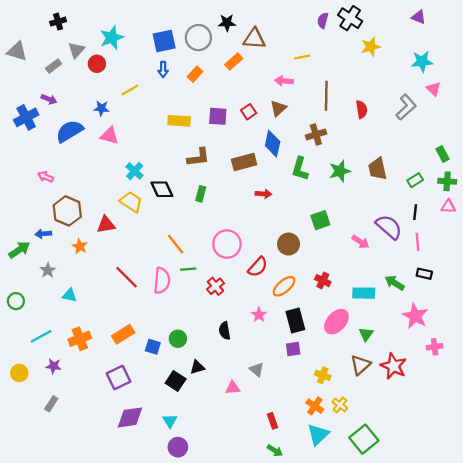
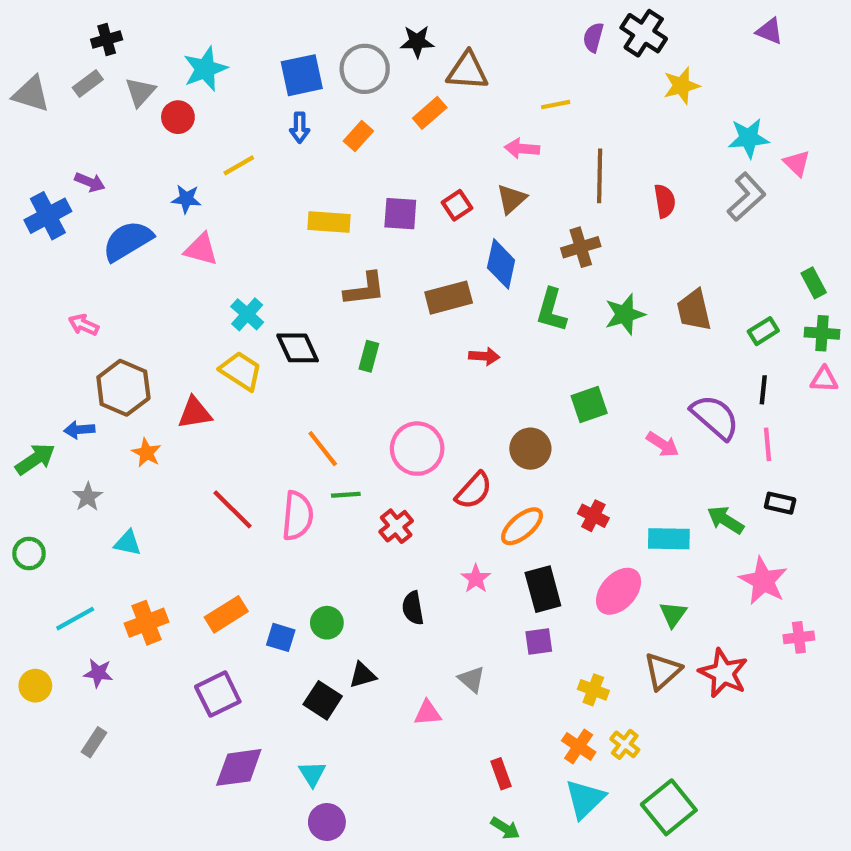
cyan star: (422, 62) -> (749, 138), moved
gray rectangle: (54, 66) -> (88, 84), moved

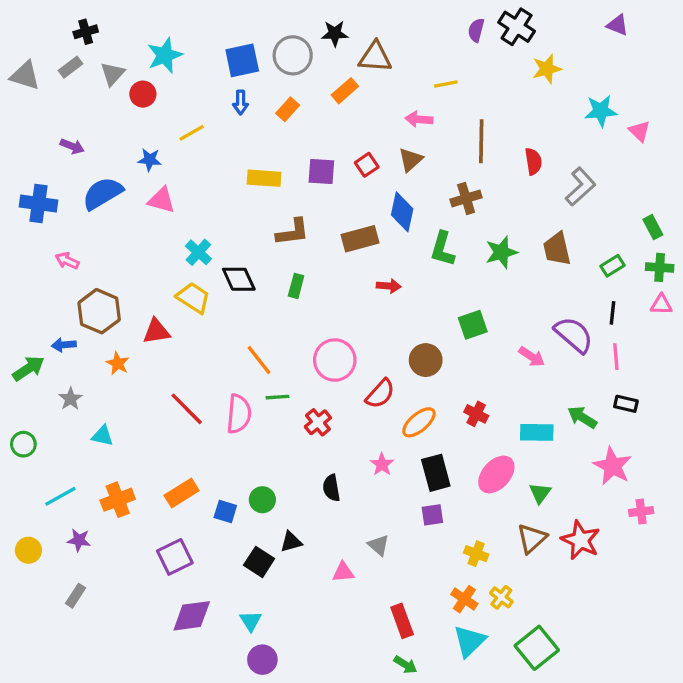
gray L-shape: (746, 197) -> (581, 187), moved
blue cross: (48, 216) -> (39, 203), moved, turned 36
red rectangle: (501, 774) -> (402, 621), size x1.4

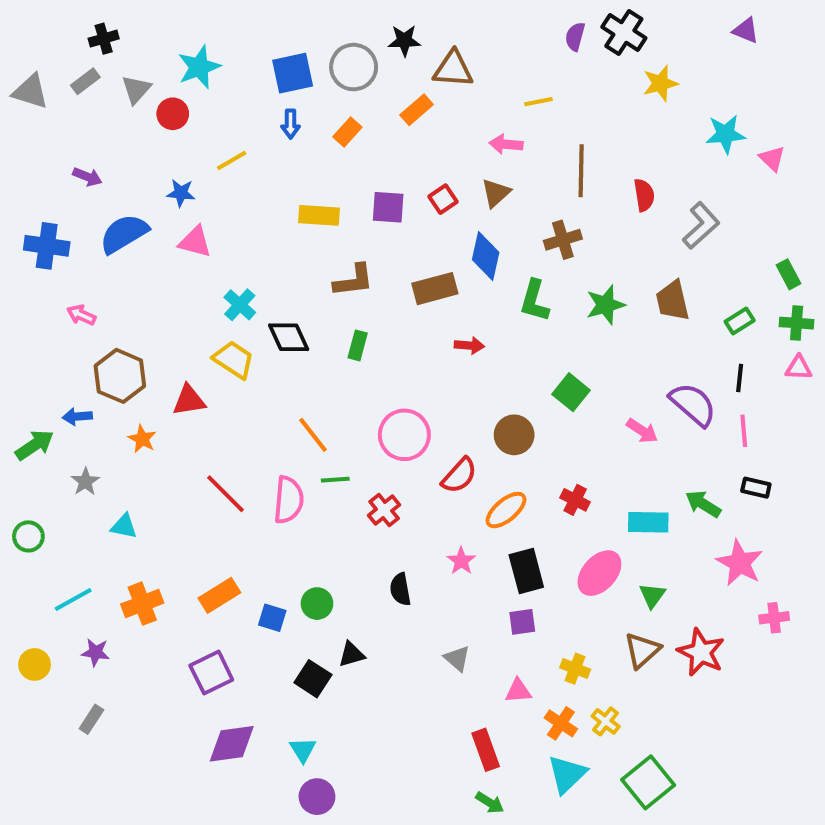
green square: (473, 325) -> (571, 392), turned -32
pink triangle: (343, 572) -> (518, 691), moved

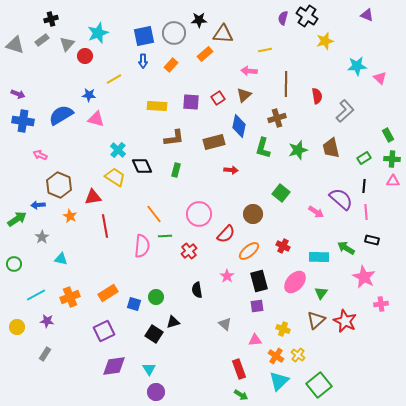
purple arrow: (87, 177) -> (18, 94), moved
red line: (226, 494) -> (105, 226), moved, turned 35

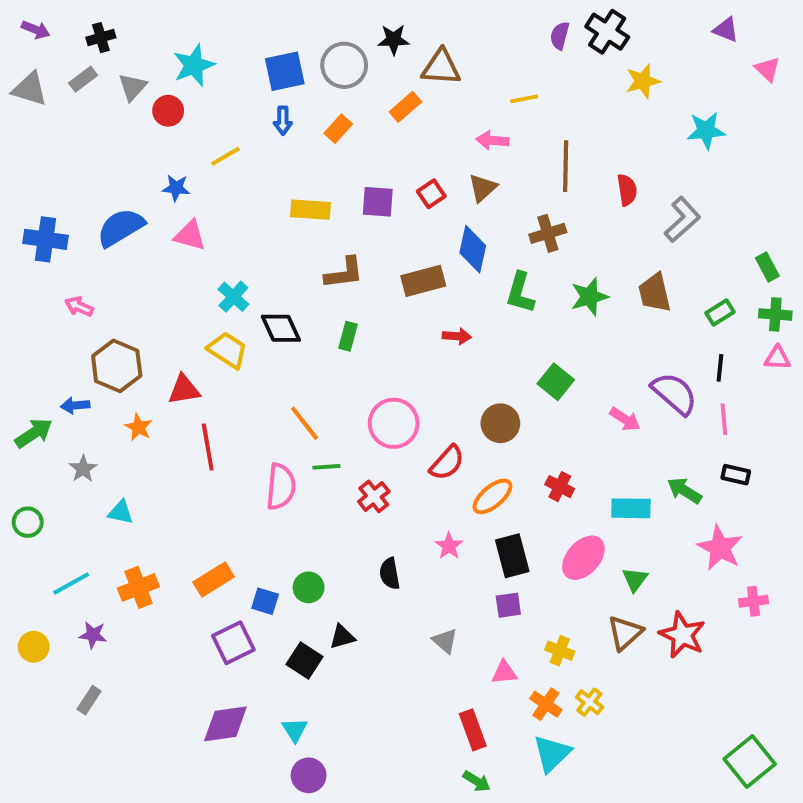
pink triangle: (380, 78) -> (767, 69), moved
purple arrow: (18, 94) -> (36, 30), moved
purple square: (104, 331) -> (233, 643), moved
green square: (319, 385) -> (750, 761), moved

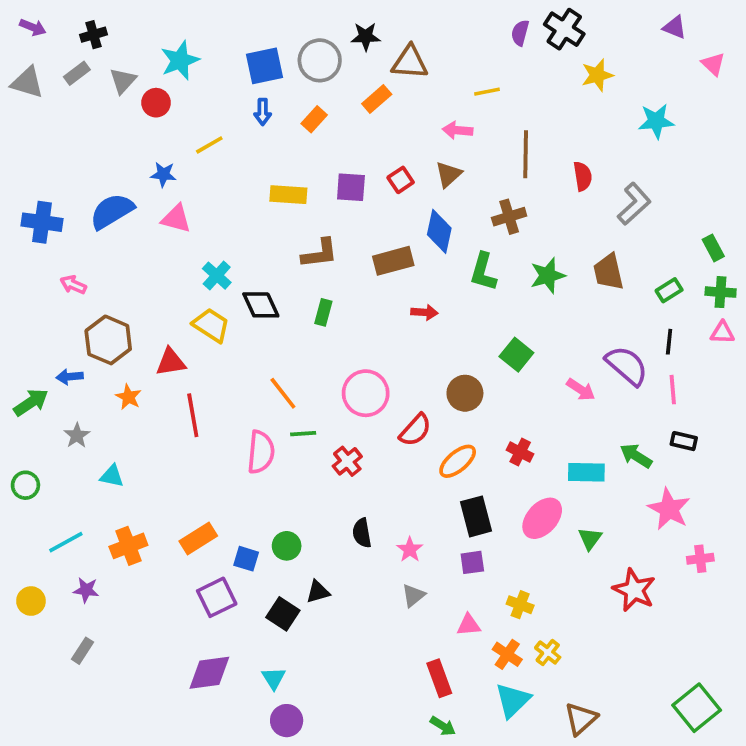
pink star: (449, 546) -> (410, 550), moved
brown triangle: (625, 633) -> (581, 719), moved
gray triangle: (445, 641) -> (413, 596), turned 40

